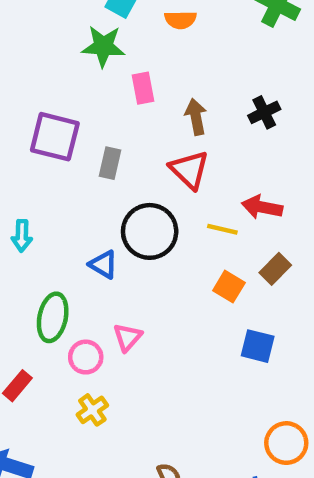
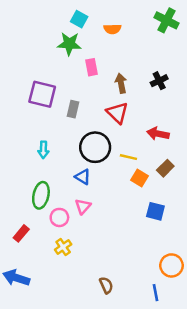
yellow line: (222, 229) -> (128, 157), moved
cyan arrow: (22, 236) -> (43, 150), moved
blue triangle: (103, 264) -> (83, 177), moved

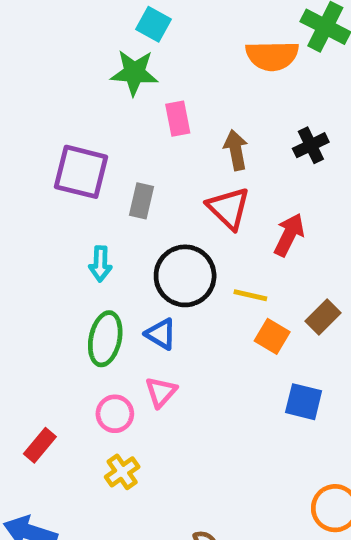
orange semicircle: (112, 29) -> (272, 56), moved, size x1.5
red arrow: (158, 134) -> (289, 235), moved, turned 105
cyan arrow: (43, 150) -> (100, 264), moved
green ellipse: (41, 195) -> (105, 339), moved

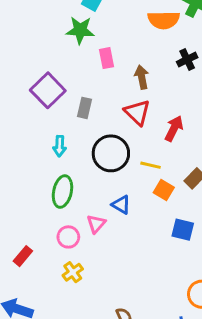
black cross: (311, 145) -> (187, 60), moved
purple square: (81, 172) -> (48, 90), turned 32
blue triangle: (161, 334) -> (121, 205), moved

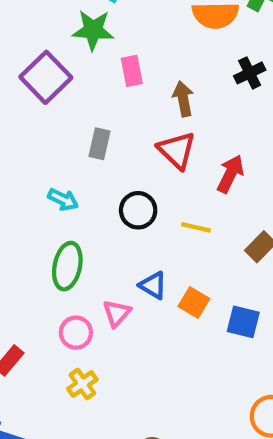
purple square: (48, 90) -> (46, 77), moved
cyan arrow: (60, 146) -> (63, 200), turned -66
black circle: (111, 153) -> (138, 210), size x0.7
orange square: (164, 190) -> (194, 303), moved

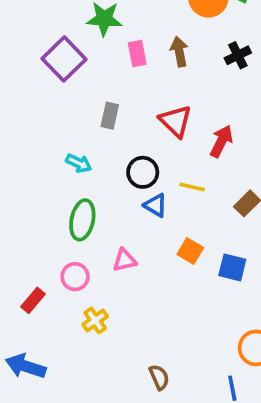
brown arrow: (183, 99) -> (179, 52), moved
blue triangle: (153, 285) -> (155, 205), moved
pink triangle: (117, 313) -> (124, 260), turned 35
pink circle: (76, 333) -> (75, 277), moved

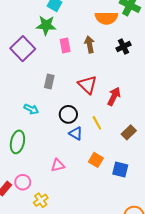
yellow line: (192, 187) -> (97, 123), turned 48
green ellipse: (82, 220) -> (17, 142), moved
pink circle: (75, 277) -> (23, 182), moved

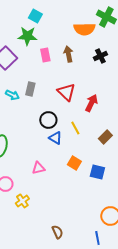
cyan arrow: (31, 109) -> (12, 95), moved

